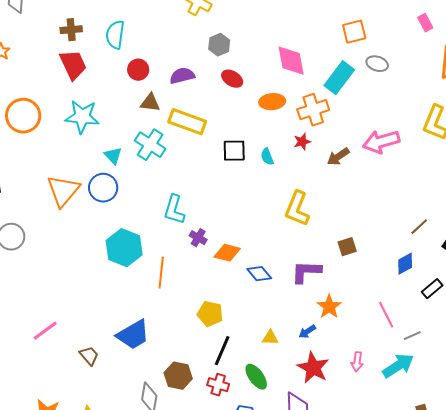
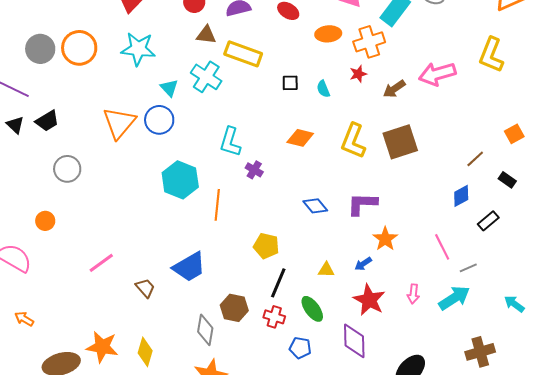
black square: (234, 151) -> (290, 83), size x0.7
brown square: (347, 247) -> (400, 142), moved, size x1.8
orange diamond: (227, 253) -> (300, 138), moved

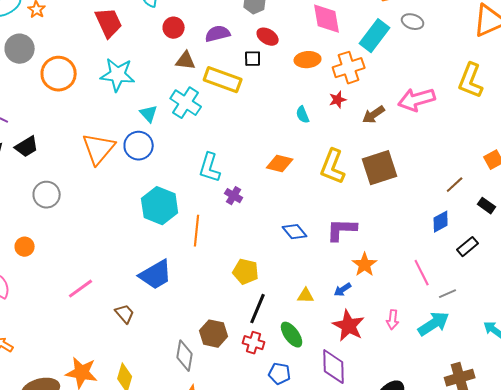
gray circle: (40, 49) -> (20, 49), moved
black square: (290, 83) -> (253, 59), moved
blue trapezoid: (189, 267) -> (156, 275), moved

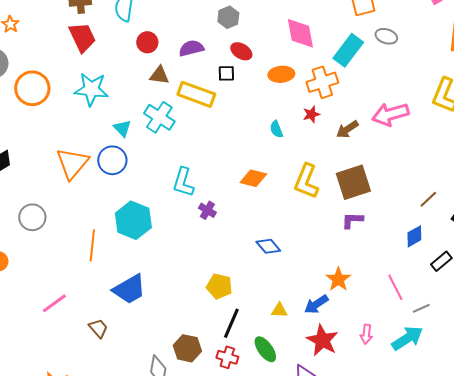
gray circle: (47, 195) -> (32, 217), moved
purple L-shape: (342, 230) -> (352, 220), moved, size x0.7
orange line: (197, 231) -> (92, 245), moved
blue arrow: (343, 290) -> (316, 304), size x1.4

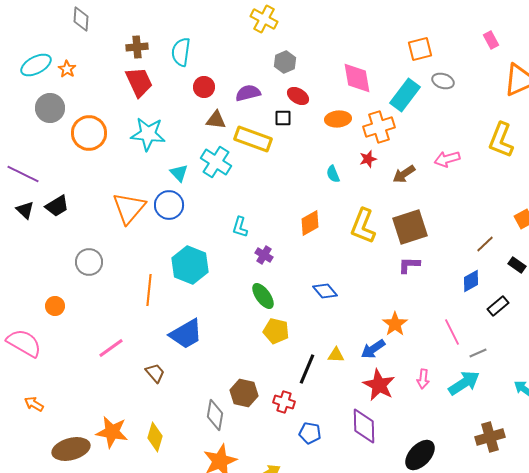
pink arrow: (390, 114) -> (447, 159), size x0.7
orange diamond: (253, 178) -> (310, 223), turned -44
cyan L-shape: (183, 182) -> (240, 227), size x0.7
black line: (231, 323) -> (307, 369), moved
green ellipse: (265, 349) -> (263, 296), moved

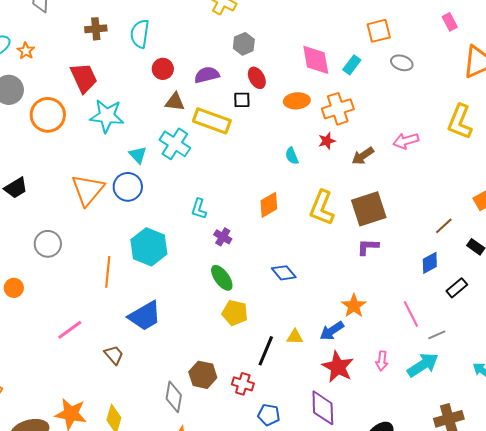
red trapezoid: (139, 82) -> (84, 78), moved
cyan rectangle: (405, 95) -> (352, 65), moved, size x0.6
red ellipse: (298, 96) -> (257, 78), turned 30

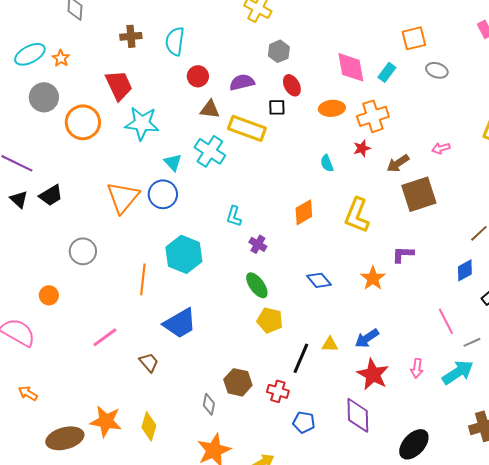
pink arrow: (406, 141) -> (441, 148), size x0.7
brown square: (369, 209) -> (419, 194), moved
orange star: (354, 306) -> (373, 278), moved
gray diamond: (174, 397) -> (209, 404), size x0.7

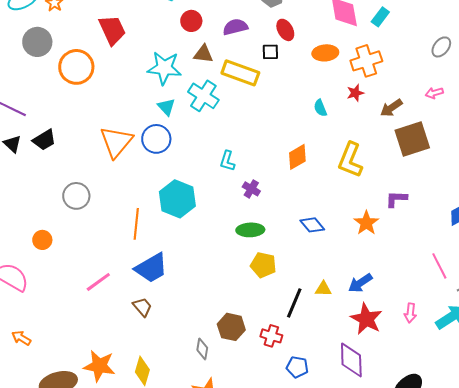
gray ellipse: (437, 70) -> (441, 47), moved, turned -70
cyan star: (142, 123) -> (164, 68), moved
green ellipse: (257, 285) -> (250, 230), turned -56
blue trapezoid: (180, 323) -> (151, 268), moved

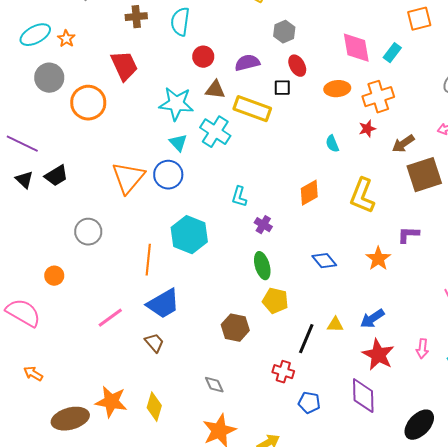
green ellipse: (250, 230) -> (262, 266), turned 76
brown hexagon: (231, 327) -> (235, 328), moved
gray diamond: (202, 349) -> (214, 385), turned -35

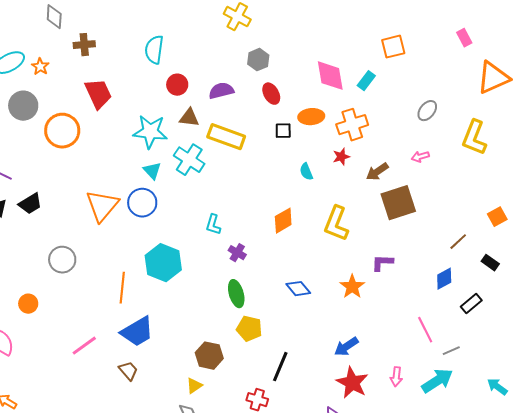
brown cross: (136, 17) -> (84, 45), moved
black square: (282, 88) -> (283, 131), moved
yellow triangle: (335, 325) -> (194, 386), moved, turned -36

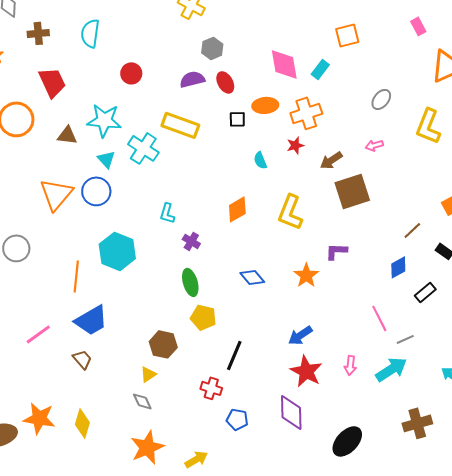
cyan semicircle: (154, 50) -> (90, 33), moved
purple semicircle: (221, 91) -> (192, 79), moved
brown triangle: (189, 118) -> (67, 135), moved

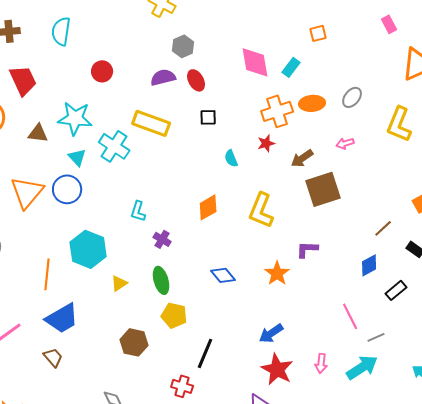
orange square: (347, 35) -> (318, 33), size x0.7
orange ellipse: (265, 105) -> (312, 103), moved
yellow triangle: (148, 374) -> (119, 283), moved

